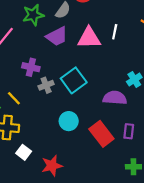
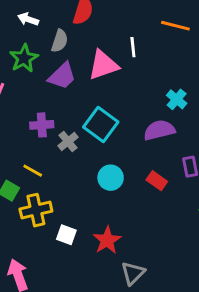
red rectangle: (101, 134) -> (157, 181), size x0.6

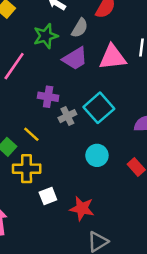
white square: (66, 235) -> (48, 196), turned 36
red star: (107, 240) -> (82, 208), turned 30

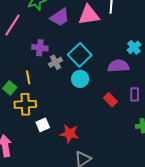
yellow line: (31, 134) -> (28, 77), turned 40
cyan circle: (97, 155) -> (80, 79), moved

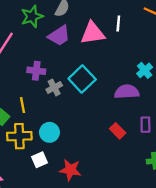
cyan circle: (80, 79) -> (49, 132), moved

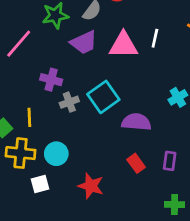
purple semicircle: (127, 92) -> (136, 122), moved
red star: (70, 170) -> (91, 186), moved

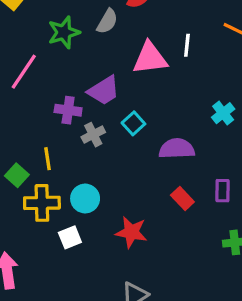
purple trapezoid: (84, 42) -> (104, 91), moved
cyan square: (103, 97) -> (133, 123), size x0.6

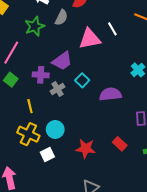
white line: (187, 45) -> (112, 29), turned -32
green square: (17, 175) -> (11, 80), moved
red rectangle: (182, 199) -> (120, 144), moved
yellow cross: (42, 203) -> (28, 134), turned 30

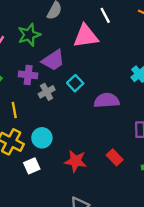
green star: (35, 26) -> (29, 35), moved
white line: (112, 29) -> (105, 15), moved

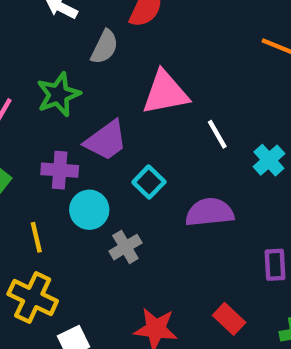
white line: (105, 15) -> (217, 134), moved
gray cross: (47, 92) -> (125, 247), moved
cyan circle: (42, 138) -> (89, 210), moved

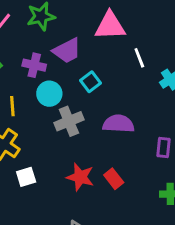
purple semicircle: (210, 212) -> (118, 124), moved
gray cross: (125, 247) -> (69, 121), size x1.4
red rectangle: (229, 319) -> (114, 179), moved

